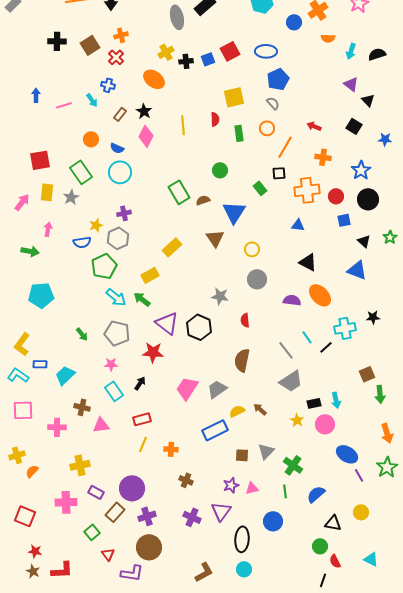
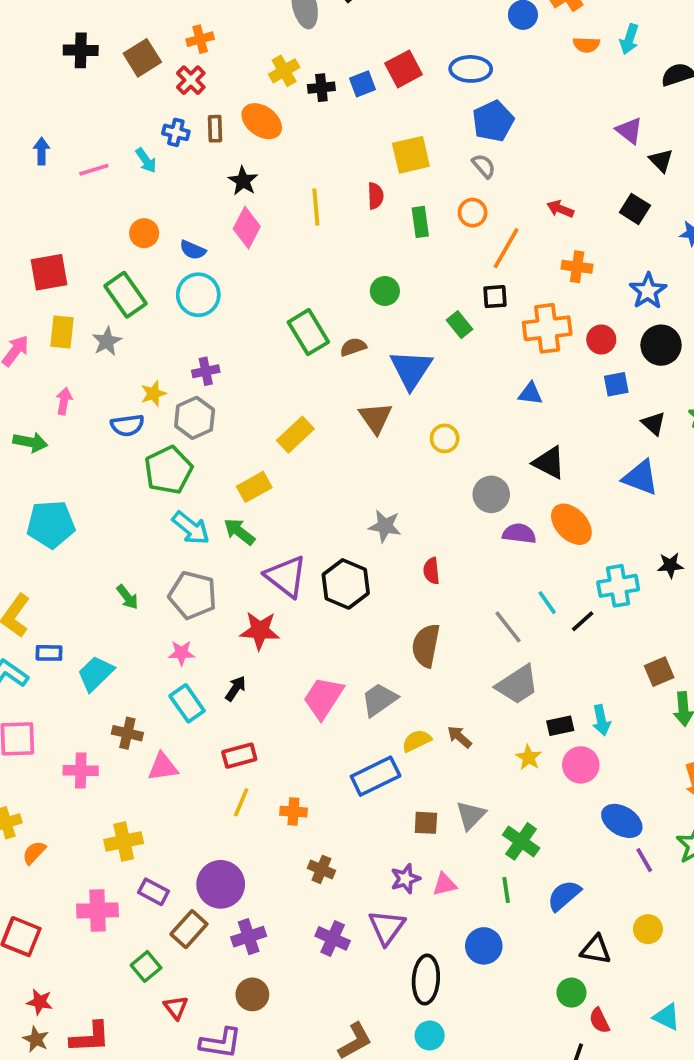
cyan arrow: (351, 51) -> (629, 39), moved
brown rectangle: (120, 114) -> (215, 129), moved, turned -40
gray circle: (257, 279) -> (491, 494), moved
brown circle: (149, 547) -> (252, 994), size x0.7

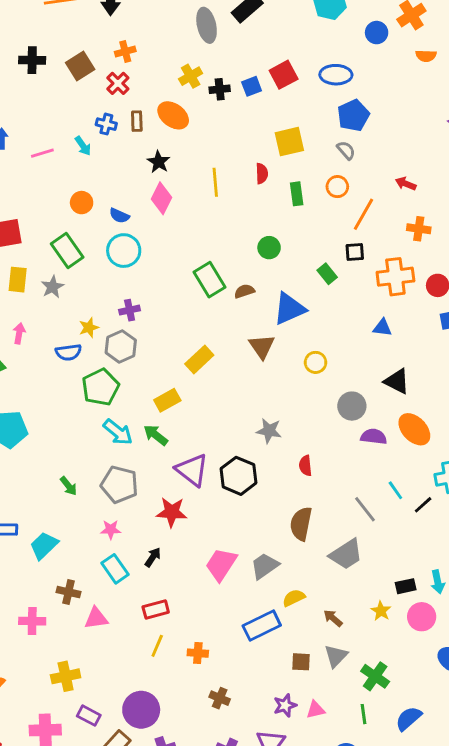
blue triangle: (411, 369) -> (289, 309), turned 33
gray trapezoid: (517, 685) -> (346, 554), moved
brown arrow: (459, 737) -> (333, 618), moved

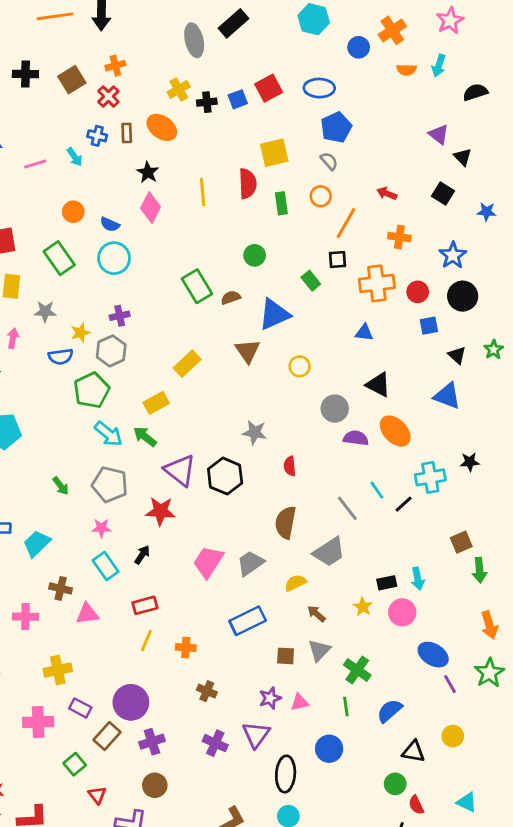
red semicircle: (262, 174) -> (248, 184), size x1.5
gray star: (53, 287) -> (45, 312), moved, turned 30
yellow semicircle: (294, 598) -> (295, 583), moved

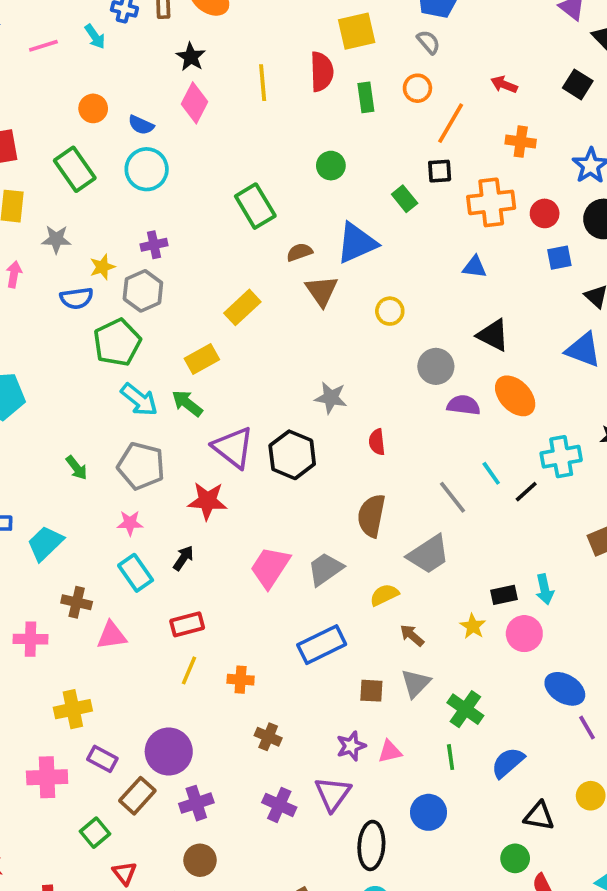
brown semicircle: (231, 297) -> (300, 252), moved

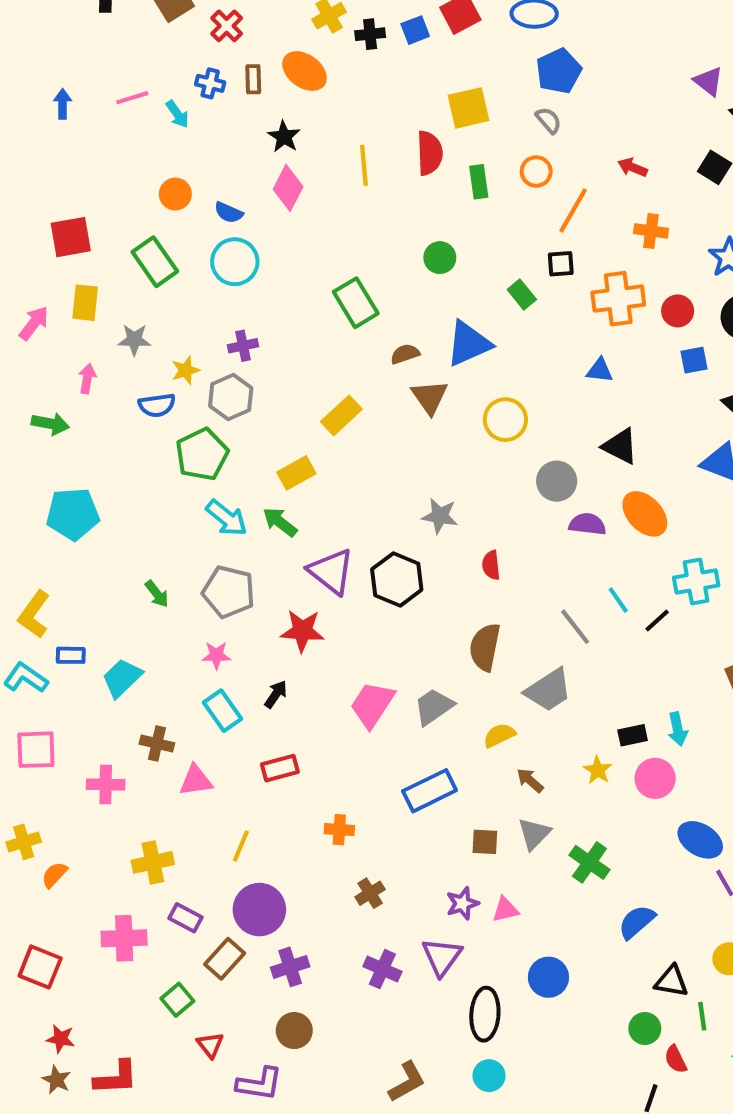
pink line: (43, 46) -> (132, 98), moved
yellow circle: (390, 311) -> (505, 420), size x1.4
yellow line: (189, 670) -> (241, 846), moved
brown cross: (268, 737) -> (370, 893), turned 35
green line: (451, 757) -> (702, 1016), moved

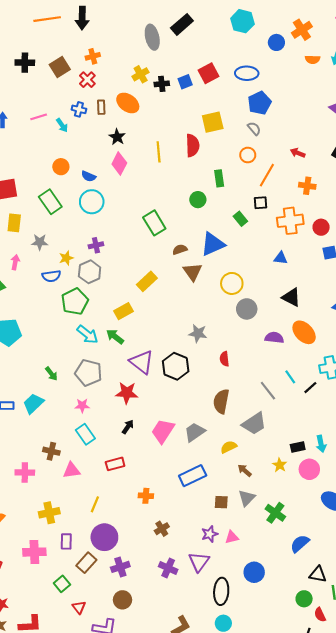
green rectangle: (479, 182) -> (219, 178), moved
gray circle: (557, 481) -> (247, 309), moved
cyan trapezoid: (122, 678) -> (33, 403), moved
black arrow: (276, 694) -> (128, 427), moved
purple rectangle: (186, 918) -> (66, 541), turned 63

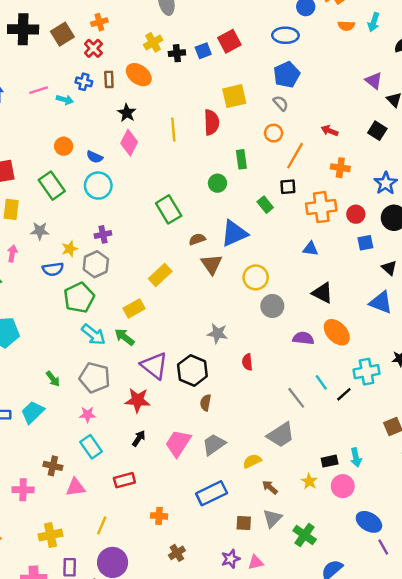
black cross: (25, 63) -> (23, 29), size x1.4
blue ellipse: (247, 73) -> (285, 35), moved
cyan arrow: (62, 125) -> (65, 100), turned -40
brown semicircle: (221, 401) -> (206, 403), moved, size x0.6

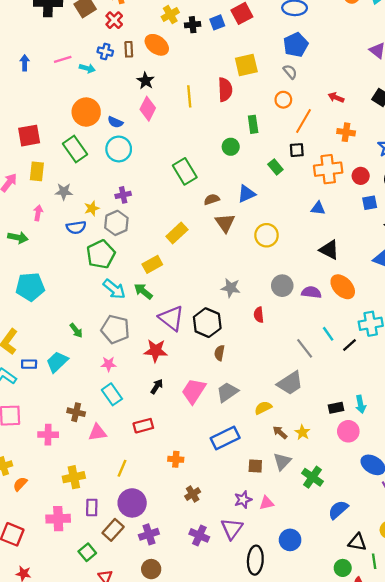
orange circle: (64, 146) -> (86, 112), size x1.6
blue triangle: (234, 233) -> (246, 194), size x0.7
gray circle: (272, 306) -> (282, 286), moved
yellow star: (309, 481) -> (302, 432), moved

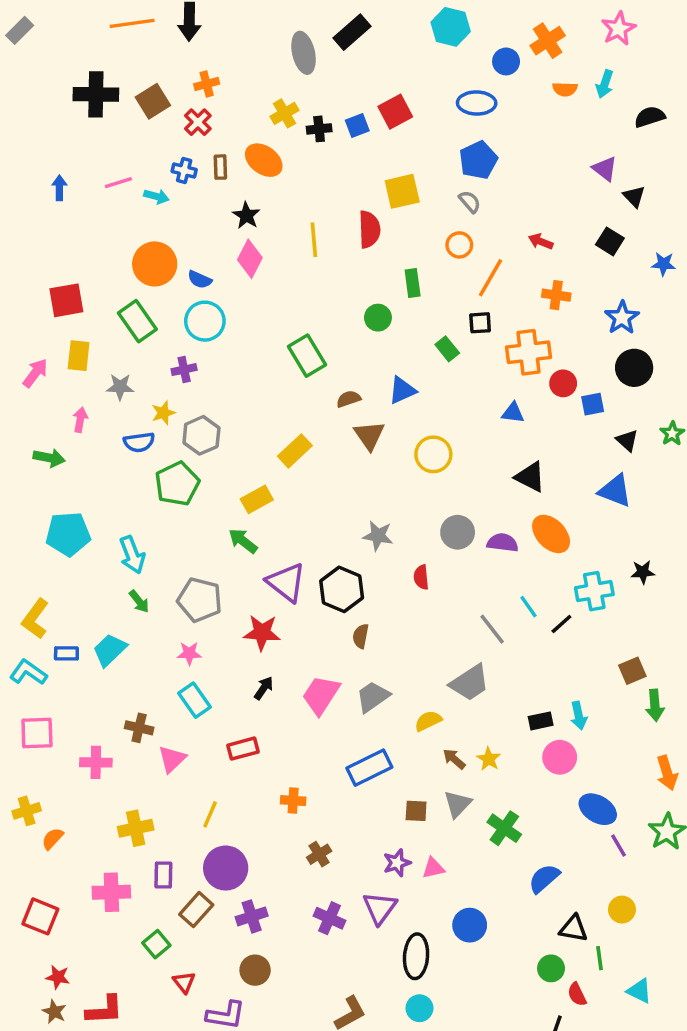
red circle: (361, 176) -> (563, 383), moved
purple cross: (123, 195) -> (184, 370), moved
cyan arrow: (114, 289) -> (132, 555), moved, turned 30
pink triangle: (97, 432) -> (172, 759), turned -36

